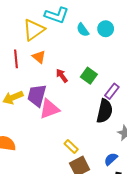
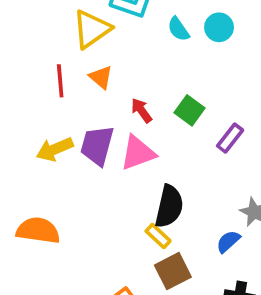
pink triangle: (49, 109) -> (138, 153), moved
black semicircle: (105, 111) -> (169, 206), moved
blue semicircle: (111, 159) -> (228, 241), moved

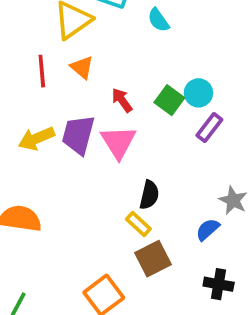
cyan circle: (219, 27) -> (198, 93), moved
pink triangle: (138, 153) -> (118, 142), turned -42
black semicircle: (169, 206) -> (149, 195), size x0.7

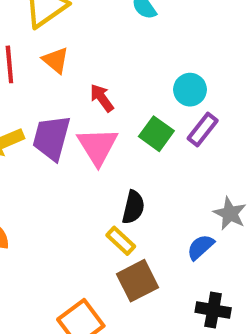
green square: (169, 100) -> (156, 134), moved

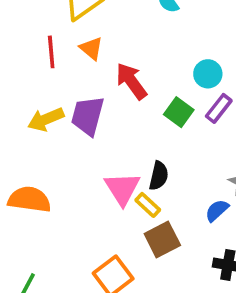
red arrow: (102, 98) -> (131, 81), size x1.5
pink triangle: (98, 146) -> (122, 189), moved

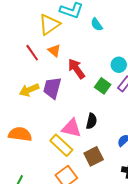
red line: (51, 52) -> (32, 53), turned -30
pink triangle: (122, 189) -> (71, 128), turned -45
yellow rectangle: (148, 205) -> (61, 145), moved, size x1.6

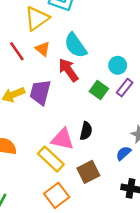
cyan semicircle: (97, 24) -> (75, 45), moved, size x1.6

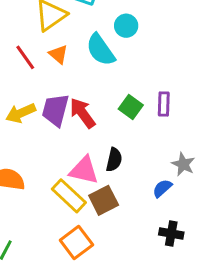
cyan circle: (118, 65) -> (126, 26), moved
red arrow: (68, 70) -> (82, 113), moved
purple rectangle: (125, 88) -> (164, 104), turned -36
brown square: (88, 172) -> (104, 200), moved

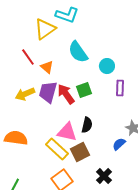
cyan circle: (126, 26) -> (107, 66), moved
orange triangle: (58, 54) -> (47, 67), moved
green square: (131, 107) -> (84, 90), moved, turned 35
black cross: (171, 233) -> (104, 176), moved, turned 35

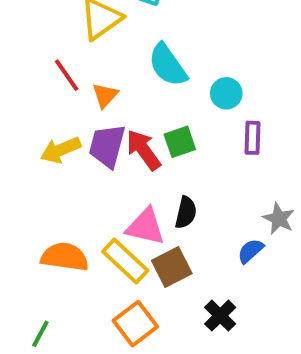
orange triangle: (47, 67) -> (105, 95), turned 32
orange semicircle: (16, 138) -> (65, 257), moved

